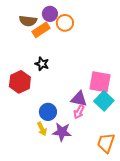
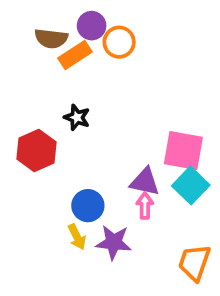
pink arrow: (79, 112) -> (145, 206), turned 152

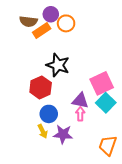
black star: (77, 117) -> (58, 65), moved, size x1.6
red hexagon: (36, 151) -> (41, 87), moved
pink square: (183, 151) -> (102, 83), turned -35

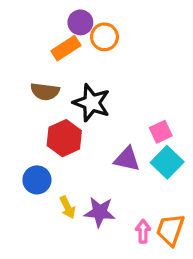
brown semicircle: (28, 21) -> (45, 92), moved
pink square: (102, 83) -> (161, 132), size x0.6
blue circle: (49, 114) -> (37, 180), moved
pink arrow: (80, 114) -> (143, 231), moved

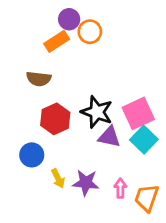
black star: (92, 103) -> (97, 112), moved
pink square: (161, 132) -> (138, 113), size x1.6
pink arrow: (143, 231) -> (120, 188), moved

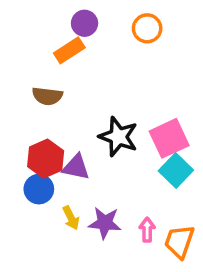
orange circle: (90, 32) -> (147, 28), moved
red hexagon: (55, 119) -> (46, 159), moved
purple triangle: (109, 137) -> (76, 167), moved

